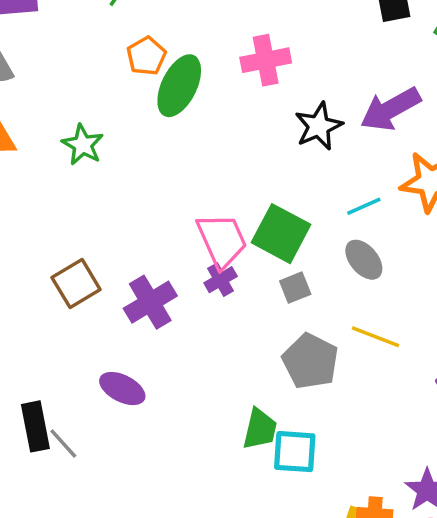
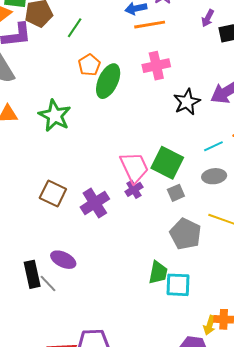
green star: (83, 145) -> (55, 116), size x1.4
gray ellipse: (364, 260) -> (214, 176), turned -55
brown square: (76, 284) -> (53, 194), turned -32
purple ellipse: (122, 389) -> (63, 260), moved

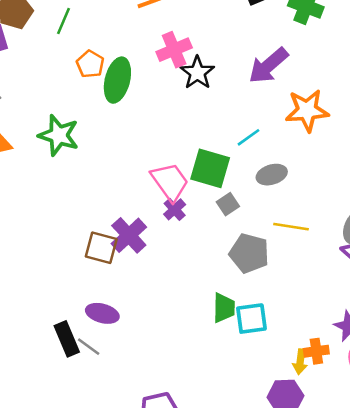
black star: (187, 102) -> (197, 73), moved
cyan line: (213, 146) -> (248, 137), moved
brown square: (53, 194) -> (101, 248), moved

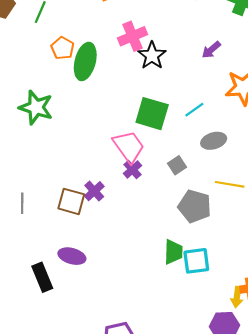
purple arrow: (268, 66) -> (211, 50), size x0.6
green square: (210, 168) -> (152, 114), moved
purple cross: (129, 235) -> (94, 191), size x0.7
gray line: (89, 347) -> (22, 203), moved, turned 54

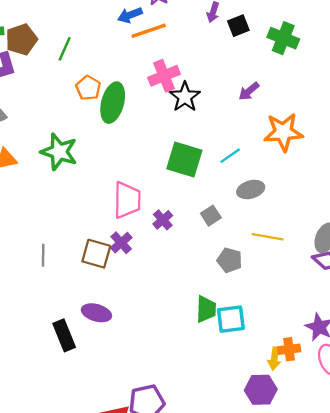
pink trapezoid: (129, 147) -> (127, 200), moved, turned 36
gray pentagon: (195, 206) -> (230, 260), size x0.7

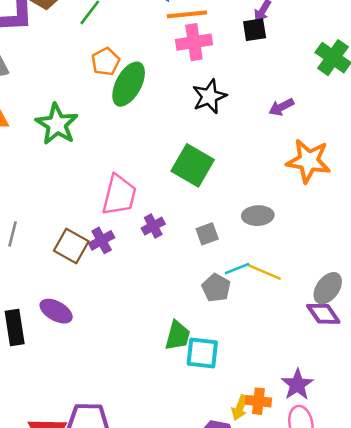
black square: (238, 26) -> (255, 30), moved
pink cross: (164, 76) -> (194, 42), moved
cyan line: (230, 156) -> (237, 269), moved

